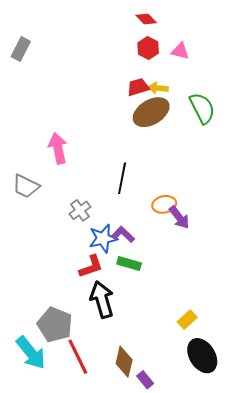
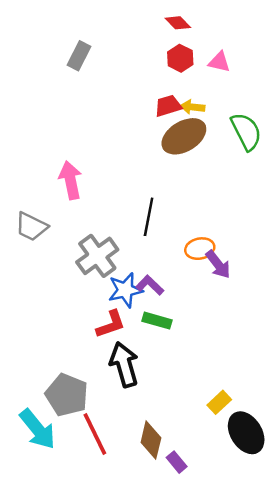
gray rectangle: (21, 49) -> (79, 56), moved
gray cross: (80, 210) -> (97, 256), size x1.6
yellow rectangle: (187, 320) -> (219, 402), moved

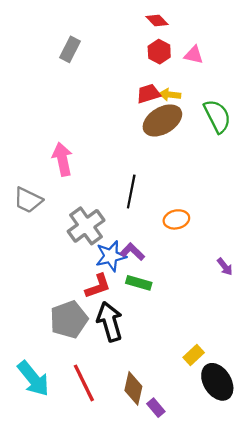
purple arrow: (218, 264) -> (225, 267), moved, size x0.7
gray pentagon: (67, 395) -> (69, 319), moved, turned 30

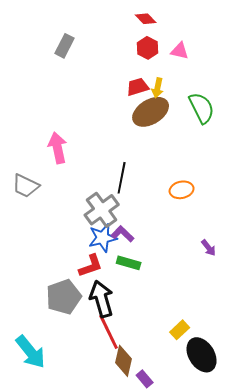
yellow arrow: (170, 95) -> (158, 88), turned -84
orange ellipse: (176, 219) -> (182, 190), moved
gray cross: (86, 226) -> (102, 210), moved
red line: (84, 383) -> (109, 332), moved

